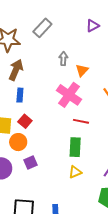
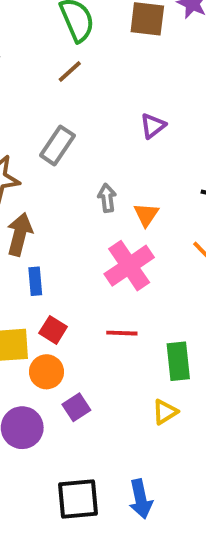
pink cross: (69, 95) -> (129, 266), turned 30
red line: (81, 121) -> (122, 333), moved
green rectangle: (75, 147) -> (178, 361), moved

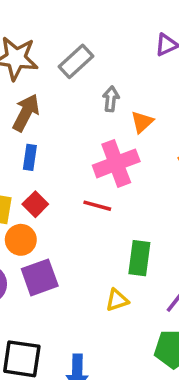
gray rectangle: (57, 145) -> (76, 61), moved
red line: (122, 333) -> (97, 206), moved
purple square: (76, 407) -> (40, 277), size x1.5

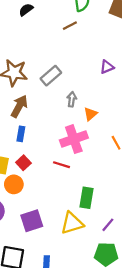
purple square: (40, 277) -> (32, 221), moved
yellow triangle: (117, 300) -> (72, 223), size x1.6

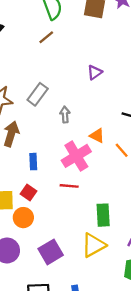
orange triangle: (90, 114) -> (97, 136), moved, turned -40
blue rectangle: (21, 134) -> (33, 162), moved

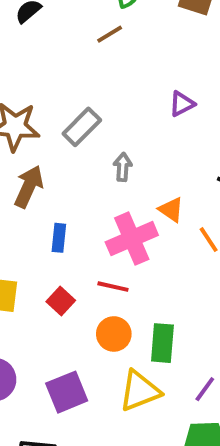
red square: (29, 192) -> (61, 301), moved
orange circle: (23, 218) -> (114, 334), moved

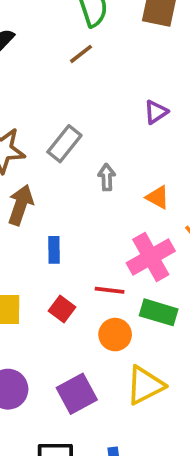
orange triangle: (171, 210) -> (158, 197), moved
pink cross: (132, 239) -> (151, 257), moved
green rectangle: (162, 343) -> (159, 312), moved, turned -72

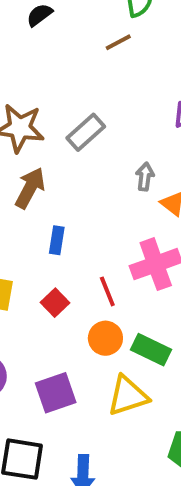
gray arrow: (107, 177) -> (145, 177), moved
red line: (110, 290) -> (107, 291), turned 52
green rectangle: (159, 312) -> (151, 350), moved

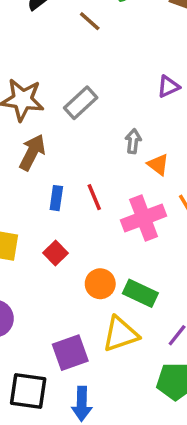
brown line: (118, 42) -> (90, 21), moved, turned 70
red line: (107, 291) -> (94, 197), moved
purple square: (56, 393) -> (70, 353), moved

